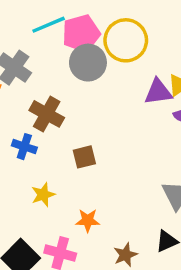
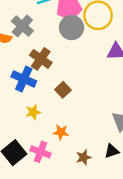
blue cross: (24, 147) -> (24, 79), size x1.5
brown square: (84, 157) -> (63, 90), turned -35

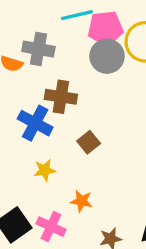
gray cross: (22, 26) -> (38, 49), turned -35
brown cross: (41, 59) -> (61, 97), turned -30

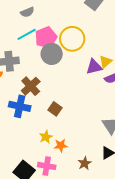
brown cross: (61, 97) -> (31, 86), turned -36
yellow star: (45, 170) -> (46, 137), moved

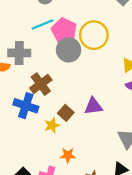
pink pentagon: (46, 37) -> (64, 30), turned -30
purple triangle: (94, 67) -> (93, 106), moved
yellow star: (46, 137) -> (52, 125), moved

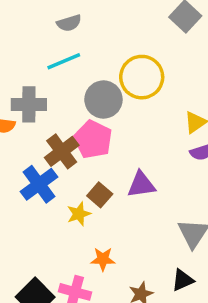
pink pentagon: (64, 30) -> (93, 139), moved
blue cross: (26, 106) -> (39, 184), turned 35

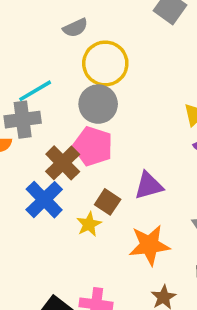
gray semicircle: (69, 23) -> (75, 28), moved
cyan line: (64, 61) -> (35, 91), moved
yellow circle: (142, 77) -> (105, 63), moved
orange star: (103, 259) -> (149, 245), moved, size x1.6

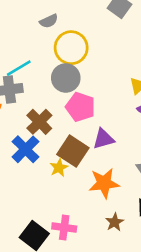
pink pentagon: (93, 146) -> (80, 107), moved
brown square: (108, 202) -> (73, 151), size x1.6

